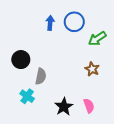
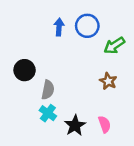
cyan cross: (27, 96) -> (48, 113), moved

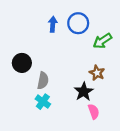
black star: (75, 125) -> (84, 92), moved

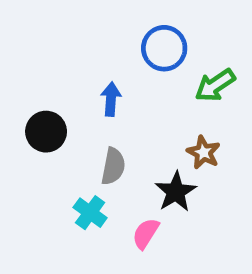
blue arrow: (53, 24) -> (111, 99), moved
gray semicircle: (43, 81) -> (113, 166), moved
pink semicircle: (94, 111) -> (146, 233), moved, turned -128

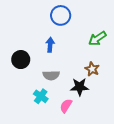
blue circle: (164, 48) -> (61, 15), moved
gray semicircle: (113, 166) -> (51, 75), turned 77
black star: (176, 192) -> (80, 87), turned 30

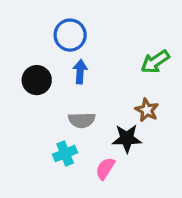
blue circle: (61, 15) -> (70, 35), moved
black circle: (21, 60) -> (37, 80), moved
cyan cross: (41, 96) -> (65, 153), turned 32

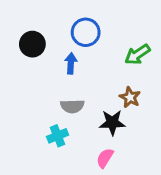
blue circle: (70, 35) -> (86, 32), moved
black circle: (37, 80) -> (32, 44), moved
pink semicircle: (105, 169) -> (105, 158), moved

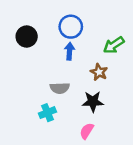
blue arrow: (71, 63) -> (70, 51), moved
brown star: (130, 97) -> (99, 72), moved

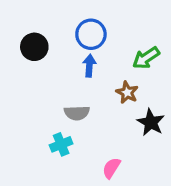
black star: (93, 102) -> (151, 122), moved, turned 30

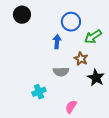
blue circle: (91, 34) -> (71, 22), moved
black circle: (34, 47) -> (22, 15), moved
gray semicircle: (77, 113) -> (61, 72), moved

